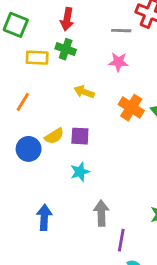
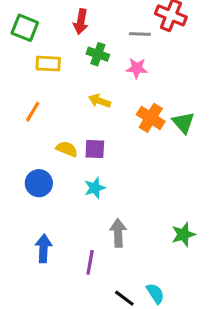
green cross: (66, 49) -> (98, 54), moved
yellow semicircle: (54, 136) -> (67, 149), turned -126
blue circle: (29, 149) -> (39, 183), moved
blue arrow: (44, 217) -> (44, 248), moved
purple line: (121, 240) -> (90, 262), moved

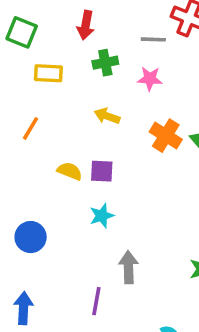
green cross: (98, 54) -> (105, 63), turned -30
blue circle: (39, 183) -> (31, 237), moved
blue arrow: (44, 248) -> (23, 308), moved

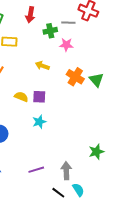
green cross: (105, 63) -> (50, 31), moved
gray arrow: (128, 267) -> (66, 171), moved
purple line: (96, 301) -> (36, 170), turned 63

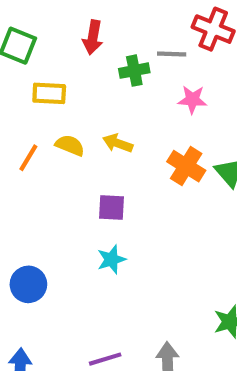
pink star: (66, 45) -> (192, 100), moved
yellow semicircle: (21, 97) -> (70, 145), moved

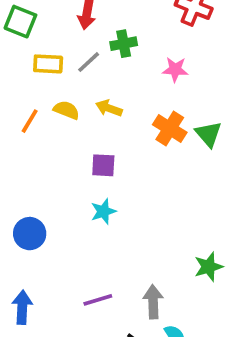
gray line: (172, 54) -> (89, 62), moved, turned -45

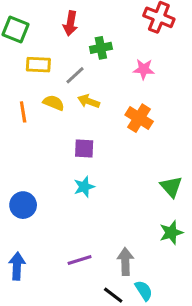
gray line: (89, 62) -> (75, 75), moved
orange line: (30, 121) -> (23, 112), turned -40
green triangle: (208, 134) -> (171, 187), moved

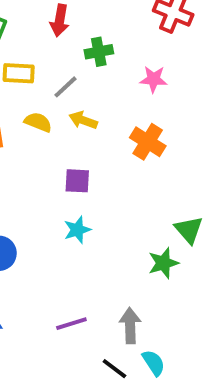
green star: (171, 233) -> (163, 263), moved

